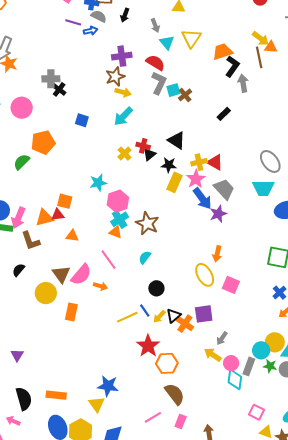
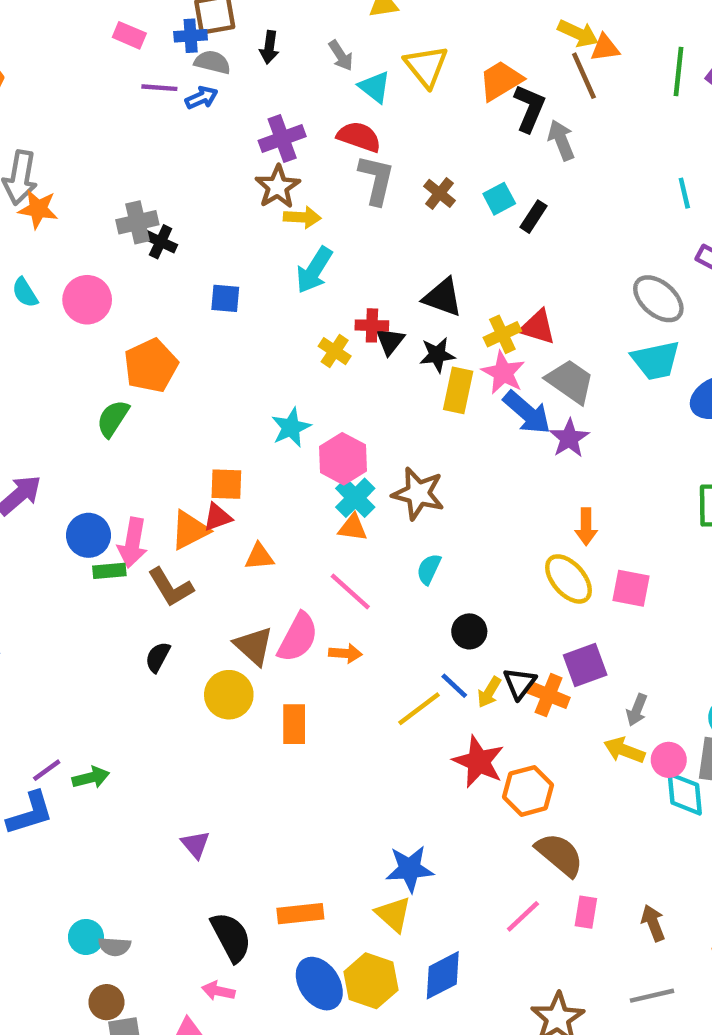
cyan square: (173, 90) -> (499, 199), moved

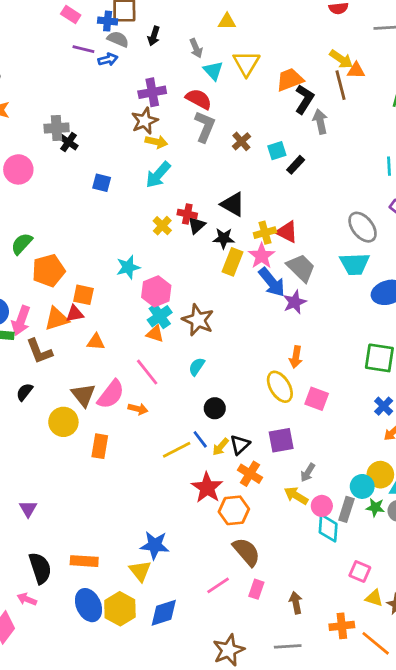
orange pentagon: (151, 366) -> (48, 270), moved
orange cross: (549, 695) -> (250, 474), moved

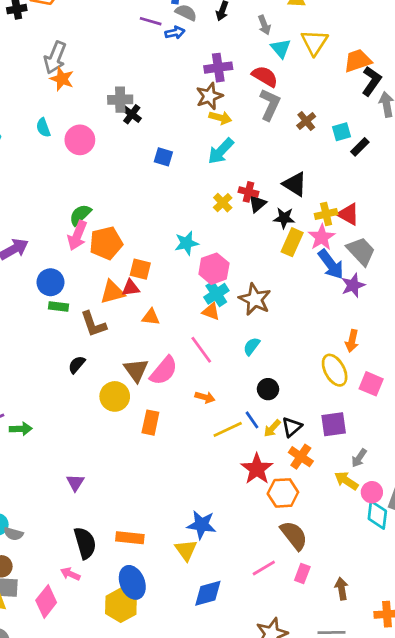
pink arrow: (21, 321) -> (77, 236), moved
orange arrow: (138, 409) -> (205, 397), moved
yellow hexagon: (120, 609) -> (121, 605), moved

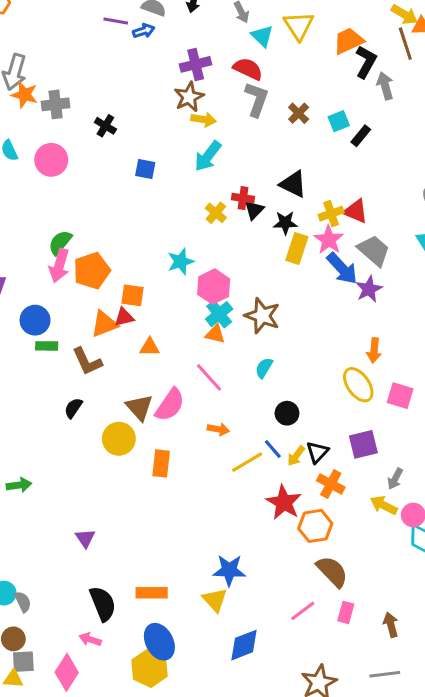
gray cross: (120, 100) -> (56, 104), moved
gray semicircle: (13, 534) -> (23, 602), turned -126

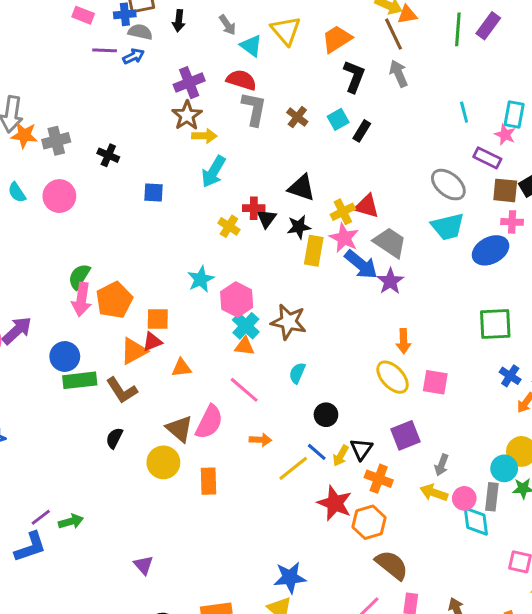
black L-shape: (366, 62) -> (354, 76), moved
gray arrow: (385, 86) -> (399, 74), moved
green rectangle: (47, 346) -> (80, 380), size x1.5

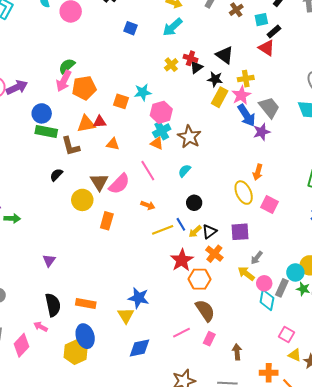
red triangle: (367, 206) -> (267, 48), moved
orange square: (158, 319) -> (121, 101), moved

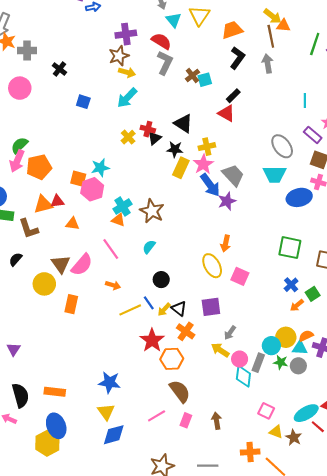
cyan square: (261, 20) -> (205, 80), moved
pink hexagon: (161, 112) -> (92, 189), moved
black triangle: (209, 232) -> (179, 309), turned -42
yellow triangle: (126, 315) -> (106, 412), moved
brown arrow: (237, 352) -> (217, 421), moved

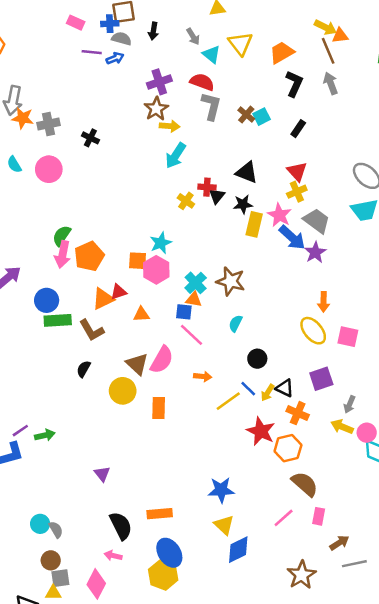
blue square: (83, 102) -> (184, 312), moved
red triangle: (226, 113) -> (297, 172), moved, turned 30
yellow cross: (207, 147) -> (297, 192), moved
brown arrow: (217, 421) -> (339, 543), moved, turned 77

